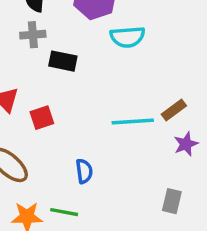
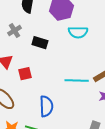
gray cross: (33, 35) -> (15, 31), moved, turned -32
blue semicircle: (84, 171) -> (46, 106), size x1.5

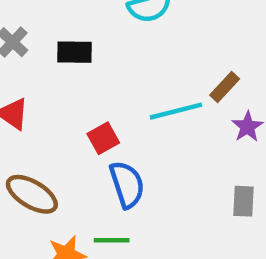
red square: (25, 74) -> (103, 138), moved

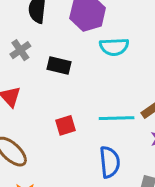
blue semicircle: (127, 184) -> (110, 162), moved

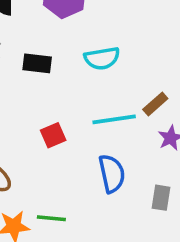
cyan semicircle: (114, 47) -> (102, 58), moved

